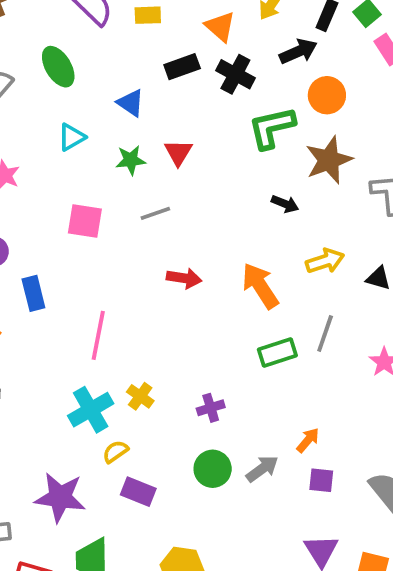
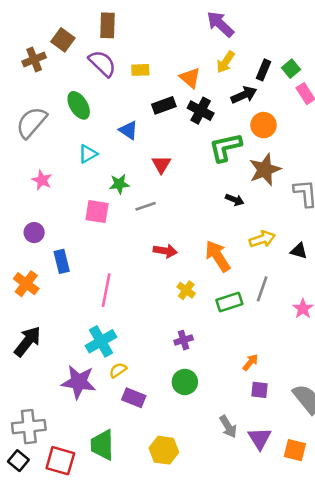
green star: (131, 160) -> (119, 184), moved
yellow cross: (140, 396) -> (186, 290), moved
gray arrow: (262, 469) -> (228, 427), moved, turned 95
purple star: (60, 497) -> (79, 382), moved

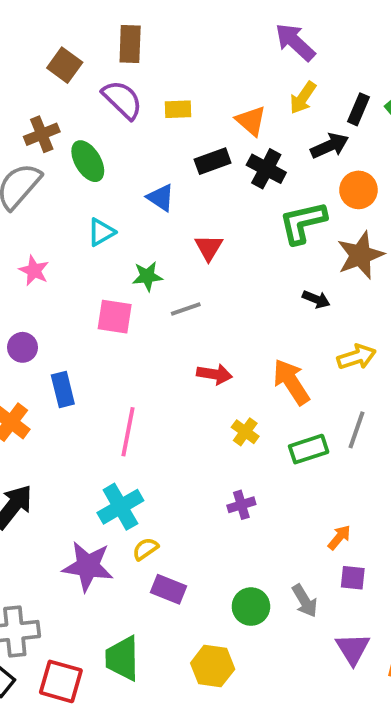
brown cross: (34, 59) -> (42, 134), moved
green circle: (185, 382) -> (251, 607), moved
gray arrow: (228, 427) -> (305, 601), moved

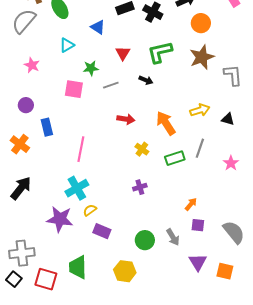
green L-shape: (303, 223) -> (160, 52), moved
black arrow: (316, 299) -> (146, 80), moved

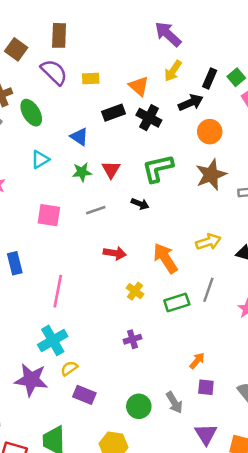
green star: (91, 68) -> (82, 172), moved

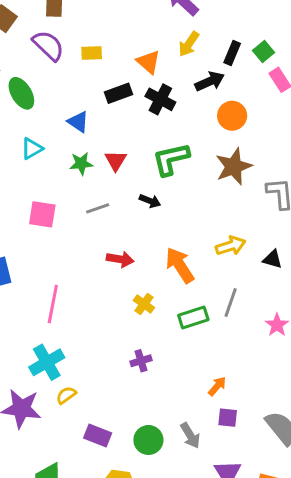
purple rectangle: (84, 395) -> (98, 436), moved

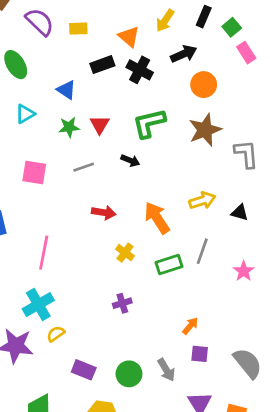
black rectangle: (232, 53) -> (204, 17), moved

